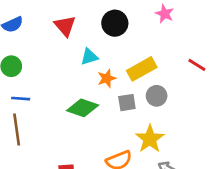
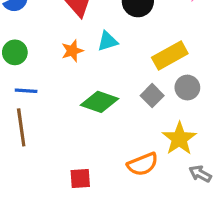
orange star: (107, 78) -> (72, 51), moved
gray square: (127, 103) -> (152, 96), turned -36

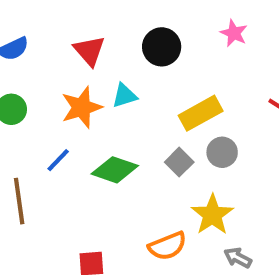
orange star: (72, 51) -> (82, 107), size x1.5
blue line: (26, 91) -> (58, 160), moved, turned -50

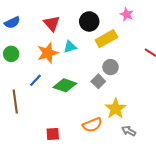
yellow rectangle: (201, 113) -> (106, 39), moved
gray circle: (222, 152) -> (110, 67), moved

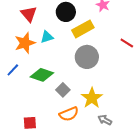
gray circle: (110, 67) -> (87, 57), size x1.5
gray square: (98, 81) -> (63, 90), moved

